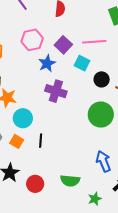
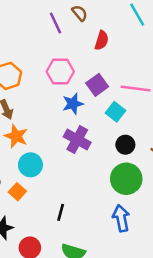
black circle: (102, 79) -> (125, 145), moved
black line: (41, 141) -> (61, 212), moved
blue arrow: (103, 161) -> (121, 218), moved

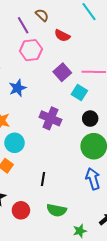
red semicircle: (102, 40) -> (62, 36), turned 105
pink hexagon: (60, 72) -> (31, 50), moved
blue star: (73, 104) -> (18, 88), moved

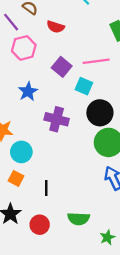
blue star: (18, 88) -> (28, 92), moved
black circle: (90, 119) -> (100, 113), size x1.5
black line: (43, 179) -> (46, 188), moved

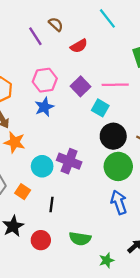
red semicircle: (56, 27) -> (79, 46), turned -54
pink hexagon: (24, 48) -> (45, 80), moved
purple cross: (57, 119) -> (69, 161), moved
cyan circle: (21, 152) -> (42, 166), moved

